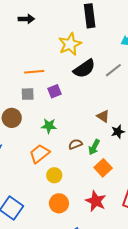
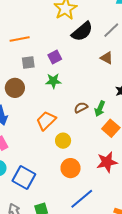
orange line: (34, 72) -> (20, 39), moved
brown triangle: (103, 116) -> (107, 58), moved
green star: (49, 126) -> (53, 81), moved
red star: (96, 201) -> (107, 162), turned -30

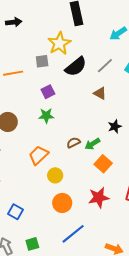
gray square: (28, 63) -> (42, 61), moved
green arrow: (100, 109) -> (92, 144), turned 35
blue square: (24, 177) -> (15, 212), size x0.7

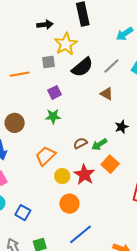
black arrow: (14, 22) -> (45, 25), moved
red star: (99, 198) -> (84, 174), moved, turned -30

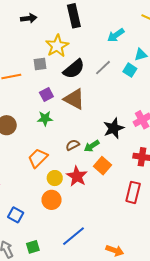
black arrow: (45, 25) -> (29, 18), moved
brown triangle: (107, 94) -> (74, 99), moved, size x1.6
black star: (122, 127) -> (114, 128), size x1.5
orange circle: (69, 204) -> (52, 200), moved

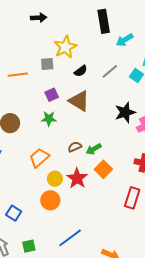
black rectangle: (74, 16) -> (104, 21), moved
black semicircle: (74, 69) -> (81, 71), size x0.6
black star: (114, 128) -> (125, 112), moved

